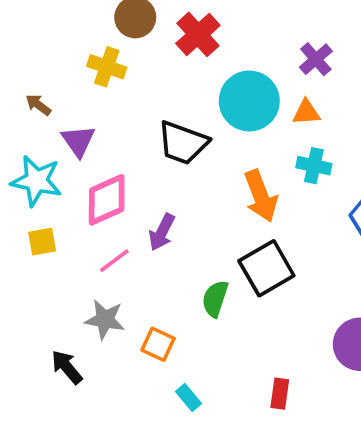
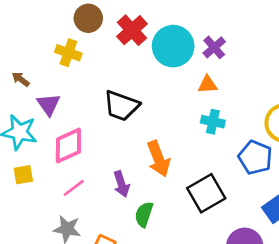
cyan circle: (249, 101) -> (173, 46), moved
orange arrow: (261, 196) -> (159, 159), moved
purple arrow: (162, 232) -> (121, 184), moved, turned -45
black square: (266, 268) -> (206, 193), moved

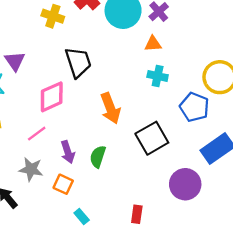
yellow cross: (68, 53) -> (53, 16), moved
black trapezoid: (121, 106) -> (78, 62), turned -128
pink diamond: (68, 145) -> (52, 97), moved
purple arrow: (121, 184) -> (68, 152), moved

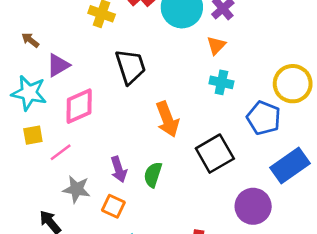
orange triangle: (153, 44) -> (216, 45), turned -42
purple triangle: (15, 61) -> (58, 65), turned 35
pink diamond: (52, 97) -> (79, 106), moved
pink line: (37, 134) -> (61, 152), moved

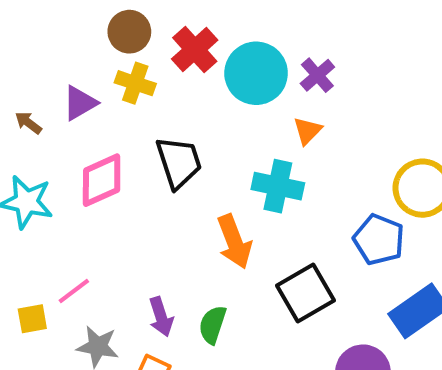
purple triangle: (58, 65) -> (80, 103), moved
cyan cross: (221, 82) -> (278, 186), moved, size x1.4
pink diamond: (79, 106) -> (102, 180), moved
yellow square: (33, 135) -> (32, 319), moved

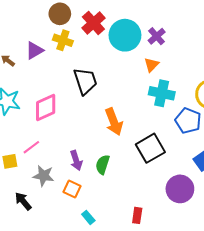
pink diamond: (102, 180) -> (46, 107), moved
cyan cross: (278, 186) -> (162, 93), moved

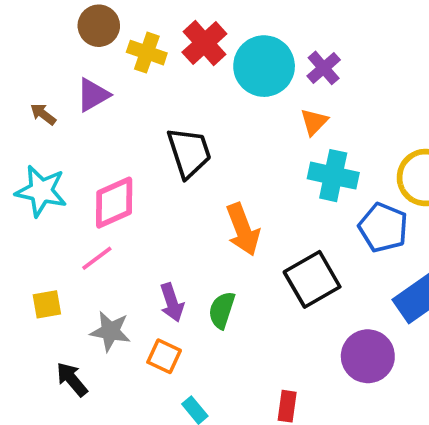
brown circle: (60, 14) -> (99, 26), moved
yellow cross: (63, 40) -> (147, 53), moved
pink line: (31, 147) -> (97, 258), moved

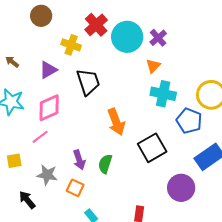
yellow cross: (147, 53) -> (71, 45), moved
purple triangle: (93, 95) -> (48, 70), moved

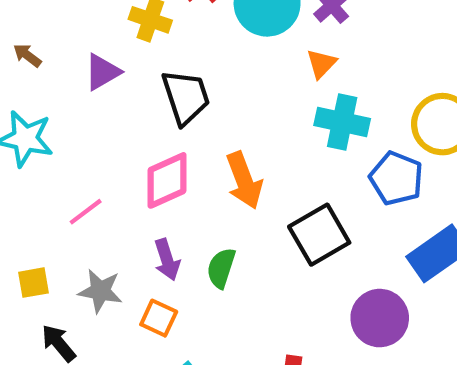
pink diamond: (49, 108) -> (167, 180), moved
yellow square: (14, 161) -> (34, 283), moved

